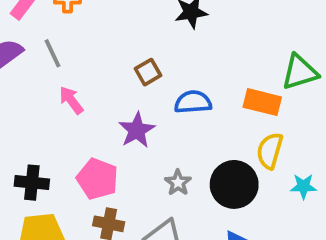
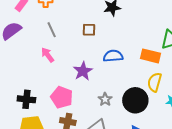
gray line: (52, 53) -> (52, 30), moved
brown square: (148, 72) -> (89, 30), moved, turned 32

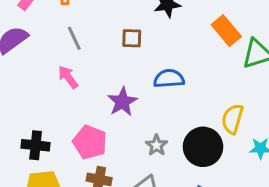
orange rectangle: (150, 56) -> (226, 31), moved, turned 36

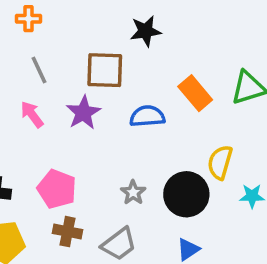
orange rectangle: (226, 31) -> (195, 93), moved
brown square: (132, 38) -> (105, 70), size x1.6
purple star: (122, 102) -> (83, 113), moved

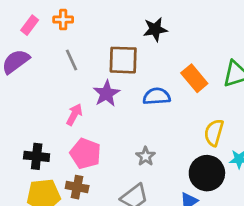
pink arrow: (32, 114) -> (74, 114), moved, turned 65
black circle: (186, 194) -> (207, 173), moved
brown cross: (67, 232) -> (77, 187), moved

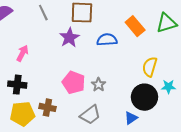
pink arrow: (74, 114) -> (22, 53), moved
pink pentagon: (85, 154) -> (74, 82), moved

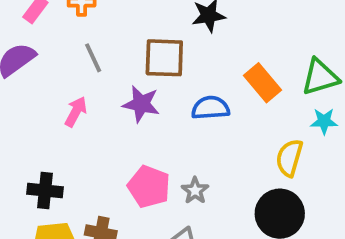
purple star: (69, 38) -> (141, 104), turned -30
pink arrow: (22, 53) -> (76, 112), moved
cyan star: (168, 87) -> (324, 121), moved

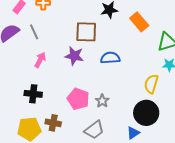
gray line: (93, 58) -> (34, 32), moved
orange rectangle: (262, 83) -> (139, 22), moved
black cross: (45, 191) -> (33, 94), moved

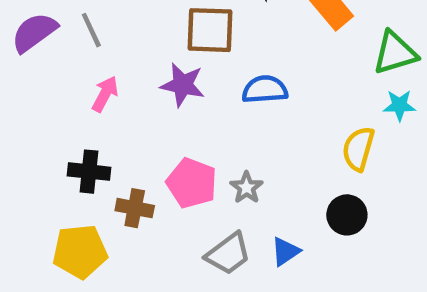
black circle: (146, 113) -> (347, 215), size x0.7
brown cross: (53, 123) -> (135, 208), moved
blue triangle: (133, 133) -> (285, 251), moved

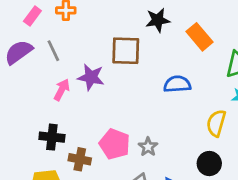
purple star: (183, 85) -> (91, 77), moved
blue semicircle: (265, 89) -> (177, 84), moved

